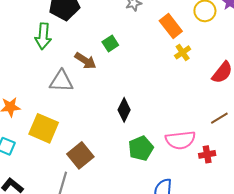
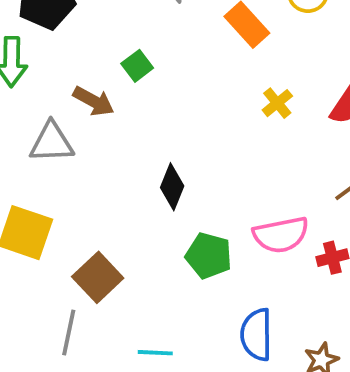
yellow cross: (183, 52) -> (277, 103), moved
green pentagon: (141, 148) -> (209, 256), turned -30

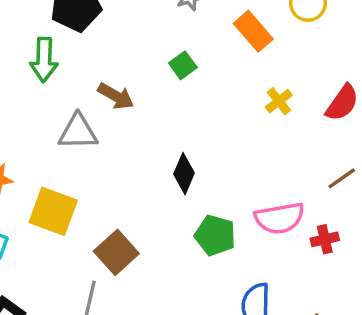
green square: (137, 66) -> (183, 65), moved

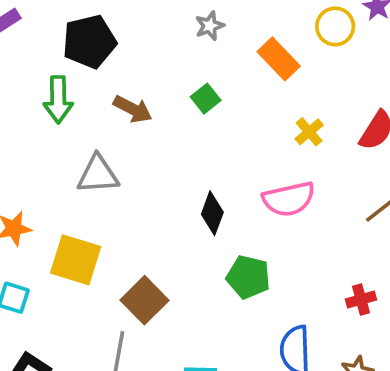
brown arrow: (116, 96) -> (133, 109), moved
pink semicircle: (280, 218) -> (289, 199), moved
red cross: (325, 239) -> (361, 299), moved

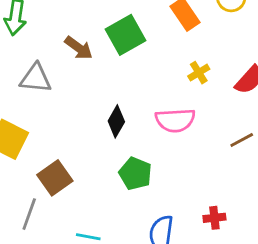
green square: (206, 99) -> (126, 35), size x1.8
brown arrow: (133, 109) -> (79, 48), moved
red cross: (361, 299) -> (214, 218), moved

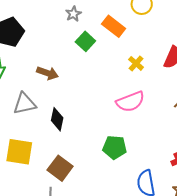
green square: (126, 35) -> (85, 41), moved, size x0.7
black diamond: (116, 121) -> (57, 119), moved

